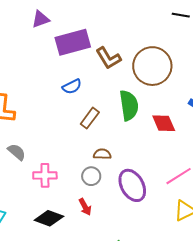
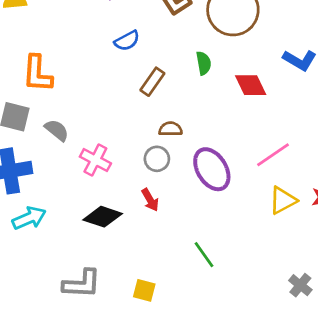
green semicircle: (129, 105) -> (204, 63), size x0.6
pink cross: (45, 175) -> (95, 160), turned 30

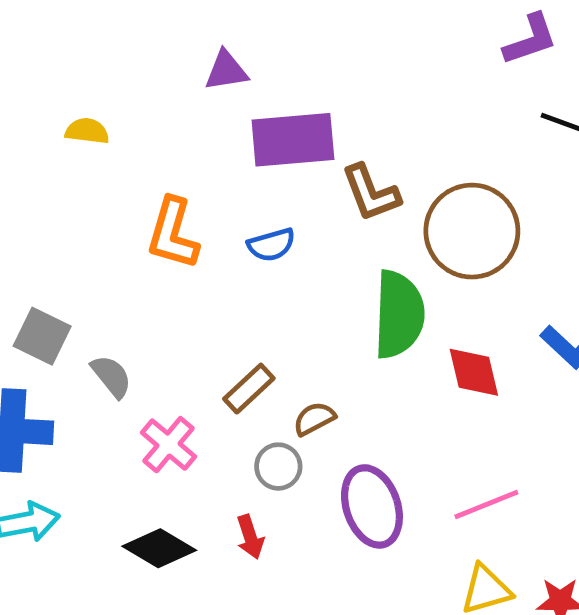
green semicircle: (204, 63) -> (399, 314), size x2.0
orange L-shape: (37, 74) -> (173, 234), moved
brown rectangle: (152, 82) -> (249, 389), moved
brown semicircle: (170, 129) -> (314, 419), turned -40

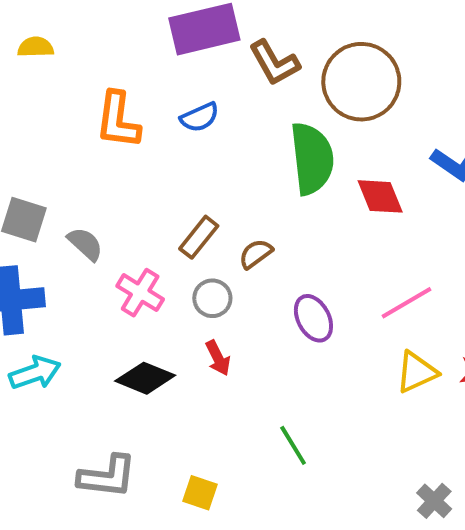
gray circle: (278, 467) -> (212, 298), moved
purple ellipse: (372, 506) -> (313, 318), size x0.7

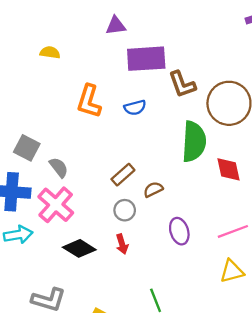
pink cross: (140, 293) -> (56, 205), moved, size x1.4

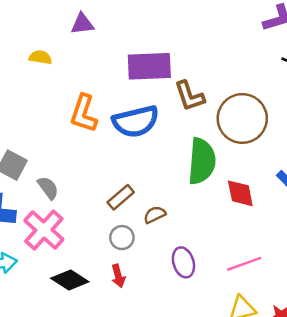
purple triangle: (116, 26) -> (82, 24), moved
blue semicircle: (135, 108) -> (136, 121), size x1.8

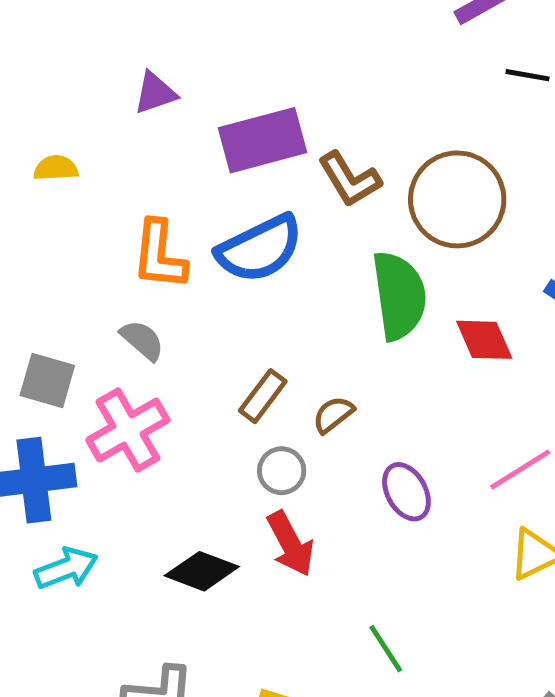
purple triangle: (82, 24) -> (155, 93), moved
gray semicircle: (48, 188) -> (142, 340), moved
pink cross: (44, 230) -> (128, 430), moved, turned 30
red arrow: (118, 276) -> (290, 544), size x1.5

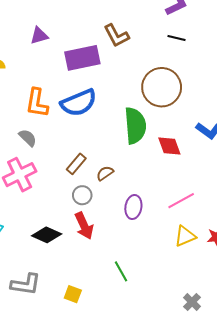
black line: (528, 75) -> (176, 38), moved
brown L-shape: (350, 179) -> (116, 36), moved
purple ellipse: (406, 492) -> (133, 207), turned 35

